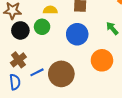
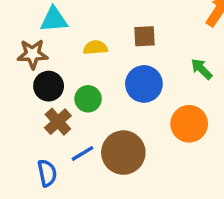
green circle: (42, 27) -> (88, 99), moved
brown cross: (18, 60) -> (58, 122), moved

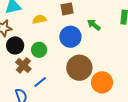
green arrow: (202, 69) -> (94, 25), moved
orange circle: (189, 124) -> (102, 82), moved
brown circle: (123, 153) -> (79, 68), moved

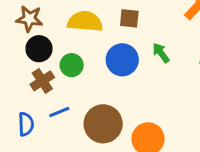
yellow semicircle: (39, 19) -> (85, 22), size x1.6
brown circle: (79, 68) -> (103, 124), moved

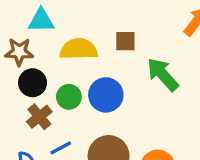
green arrow: (161, 53) -> (163, 74), size x1.6
blue circle: (122, 60) -> (106, 95), moved

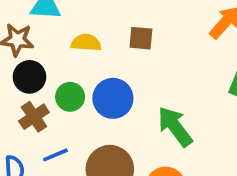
yellow semicircle: (79, 49) -> (86, 43), size x0.7
green arrow: (163, 74) -> (175, 127), moved

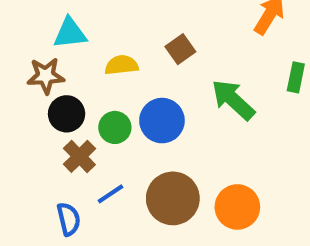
brown square: (141, 38) -> (180, 49), turned -30
green arrow: (175, 127) -> (233, 100), moved

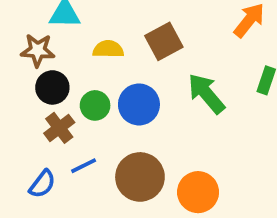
brown square: (180, 49) -> (164, 41), size x1.4
blue semicircle: (69, 219) -> (42, 184), turned 44

